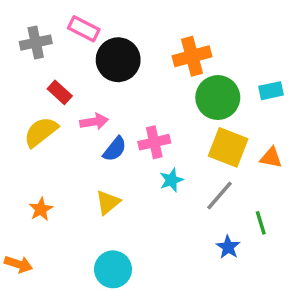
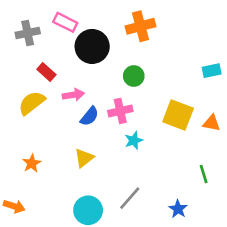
orange cross: (192, 56) -> (140, 26), moved
green circle: (218, 98) -> (134, 76), moved, size x0.6
gray line: (220, 195) -> (130, 198), moved
blue star: (228, 247) -> (178, 209), moved

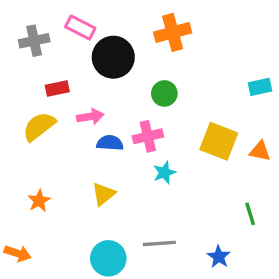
red rectangle: (46, 72) -> (57, 89), turned -54
blue semicircle: (89, 116) -> (110, 143), turned -125
gray line: (130, 198) -> (159, 243), turned 45

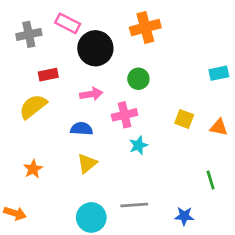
pink arrow: (90, 117) -> (91, 94), moved
yellow square: (219, 141) -> (184, 119), size x0.6
blue semicircle: (110, 143) -> (82, 129), moved
blue star: (219, 257) -> (184, 216), turned -30

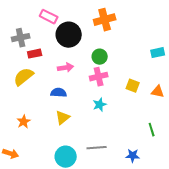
gray cross: (29, 34) -> (21, 38), moved
pink cross: (125, 115) -> (99, 77), moved

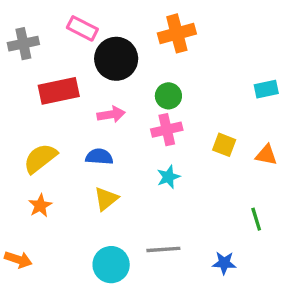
gray cross: (21, 38) -> (23, 44), moved
red rectangle: (35, 54) -> (59, 91), size x1.6
yellow semicircle: (24, 77) -> (40, 158), moved

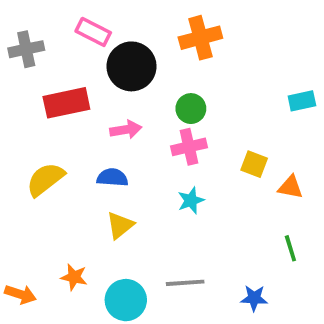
orange triangle: (266, 155) -> (290, 187), moved
orange star: (40, 206) -> (74, 277), moved, turned -30

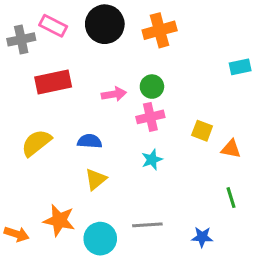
pink rectangle: (93, 32) -> (53, 26), moved
black circle: (132, 66) -> (105, 24), moved
cyan rectangle: (302, 101) -> (240, 67), moved
pink arrow: (126, 130) -> (114, 94), moved
orange star: (74, 277) -> (59, 220), size x1.5

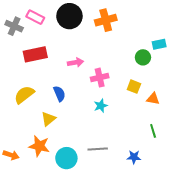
gray cross: (21, 39) -> (14, 26), turned 36
green circle: (152, 87) -> (143, 57), moved
blue semicircle: (90, 141) -> (59, 94), turned 63
yellow triangle: (96, 179) -> (48, 119), moved

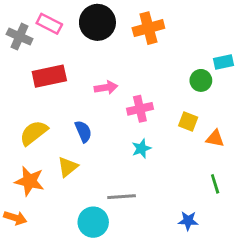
orange star: (39, 146) -> (29, 181), moved
gray line: (98, 149) -> (122, 197), moved

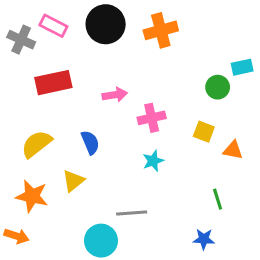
green line: (215, 184) -> (218, 199), moved

